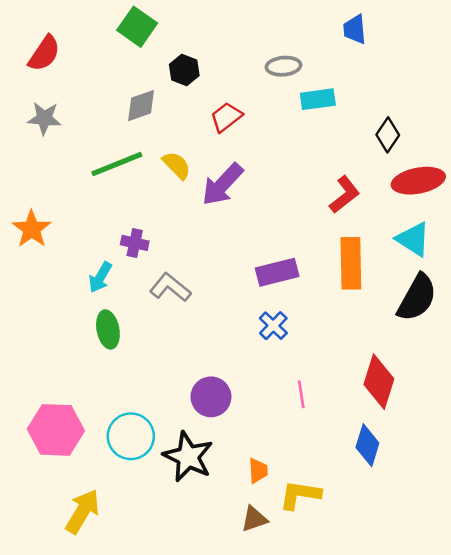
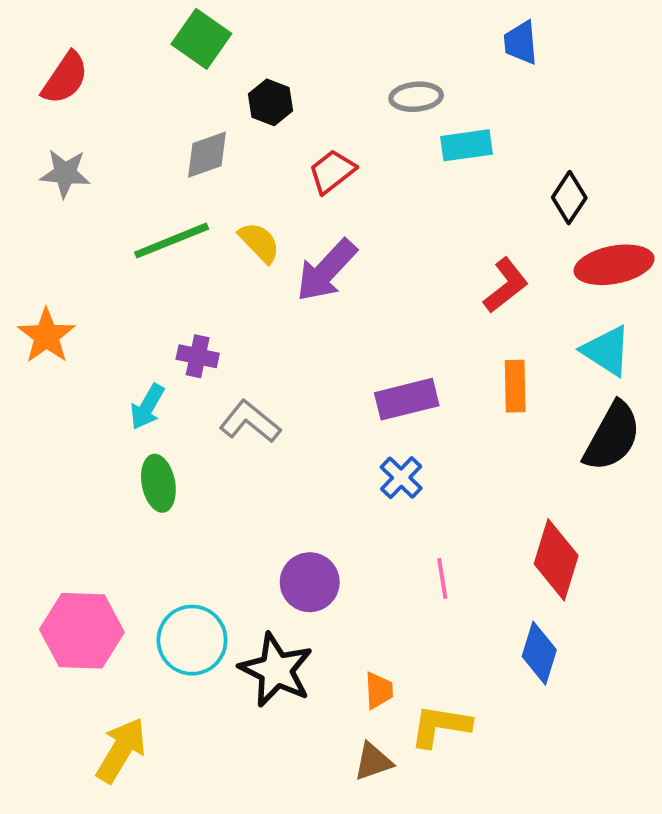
orange rectangle: (351, 263) -> (515, 386), size x0.7

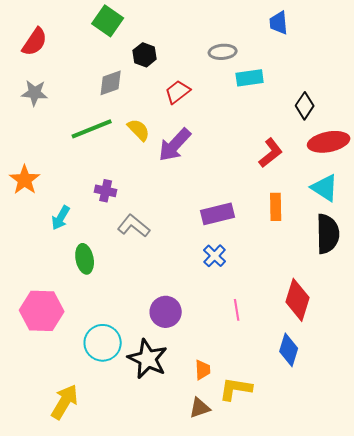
cyan arrow: (147, 407) -> (61, 218), moved
black semicircle: (612, 437) -> (328, 234), turned -30
pink hexagon: (82, 631) -> (42, 311), moved

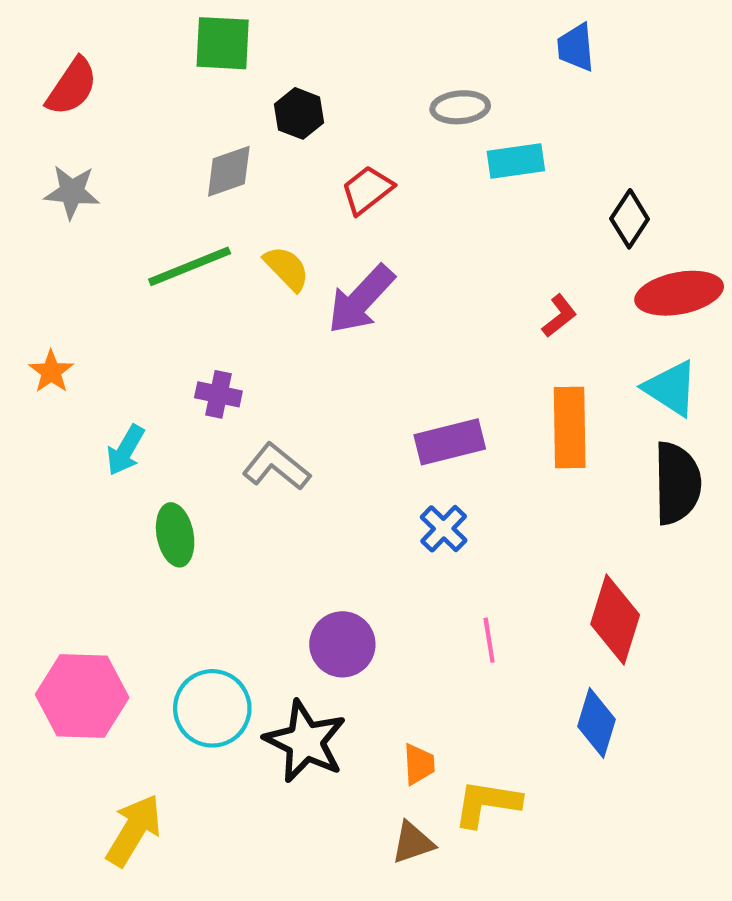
green square: (108, 21) -> (223, 43), turned -32
red L-shape: (271, 153) -> (559, 316), size x0.7
orange star: (25, 180) -> (51, 372), size x0.7
orange rectangle: (276, 207) -> (570, 427), size x1.4
pink hexagon: (42, 311) -> (82, 696), moved

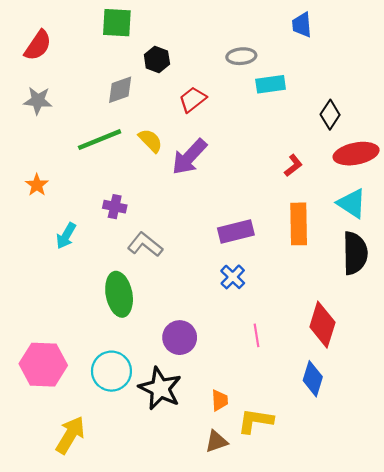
orange star: (51, 372) -> (37, 185), moved
green ellipse: (175, 535) -> (119, 294), moved, size x1.4

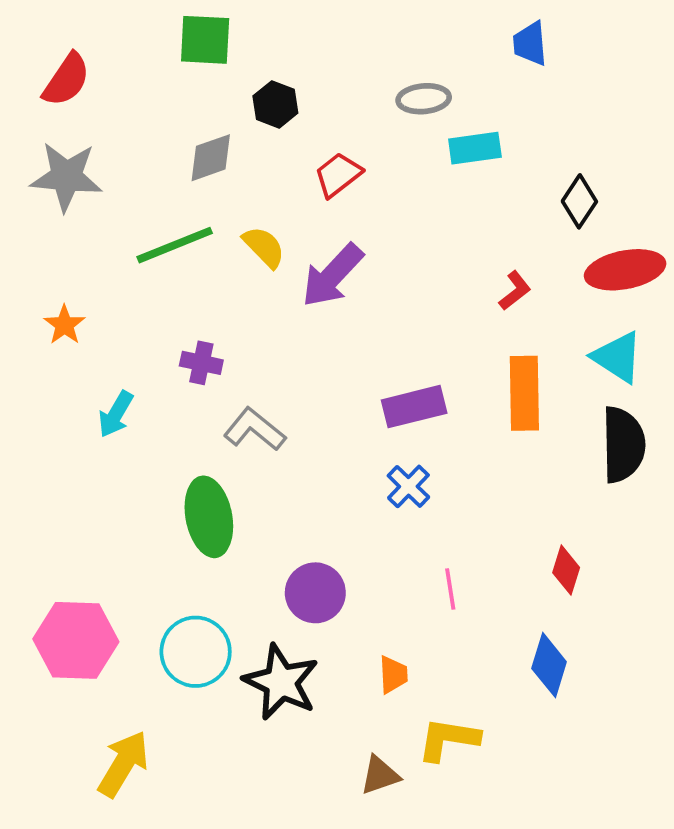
gray star: (38, 101) -> (66, 177), size x1.4
red diamond: (322, 325) -> (566, 570), size x0.6
orange trapezoid: (220, 400) -> (393, 675), moved

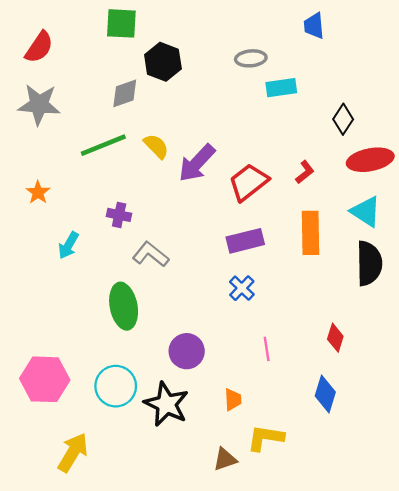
black hexagon: (275, 104) -> (163, 62), size x1.4
red trapezoid: (338, 175) -> (249, 182), moved, size x1.4

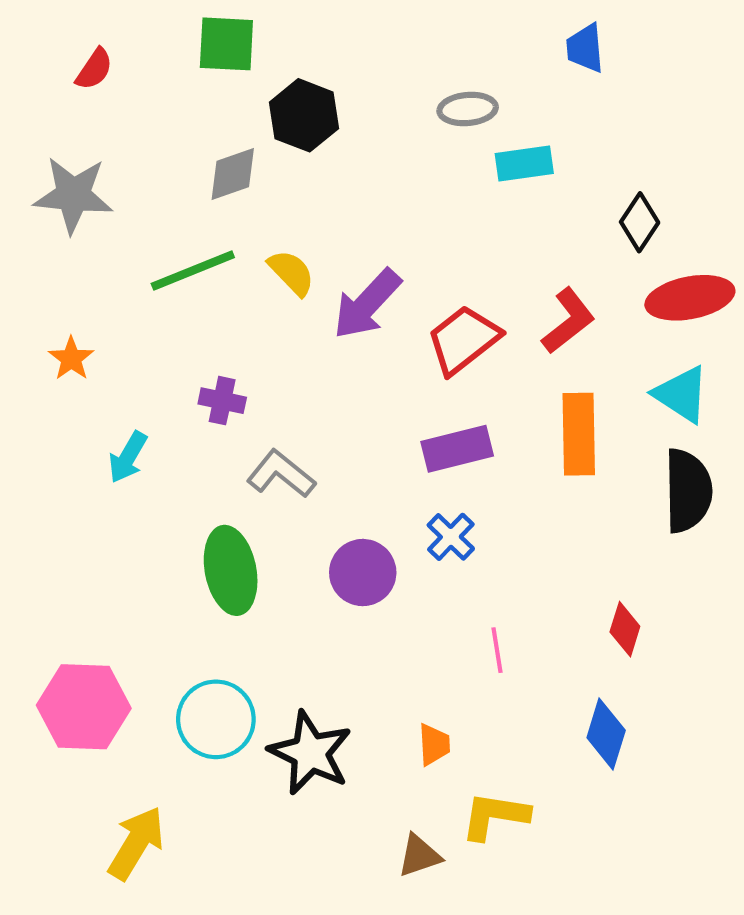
red semicircle: (39, 47) -> (94, 69), moved, size x0.7
red L-shape: (305, 172) -> (568, 321), size x1.5
purple circle: (187, 351) -> (363, 573), moved

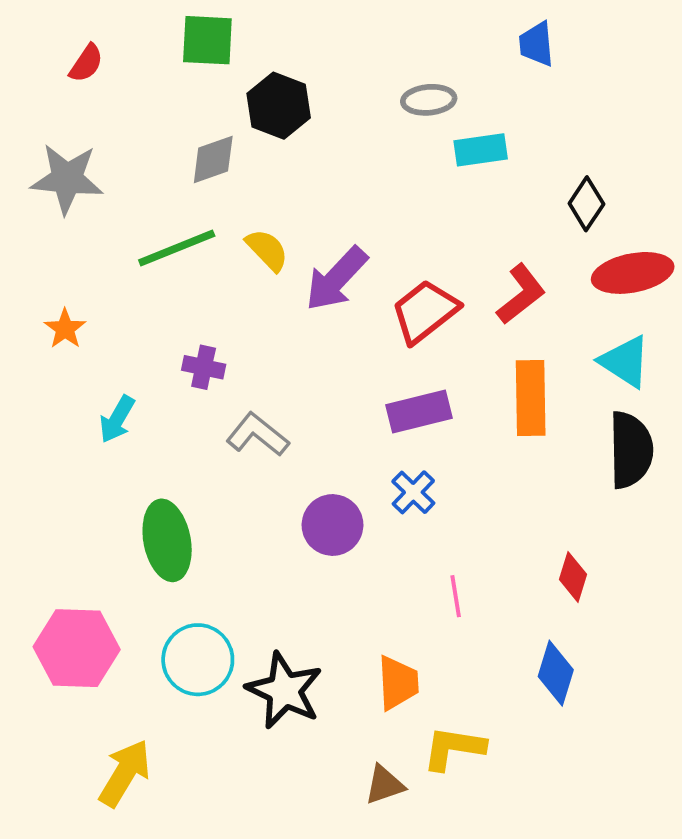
green ellipse: (231, 570) -> (167, 540), moved
orange trapezoid: (434, 745) -> (398, 683), size x1.4

